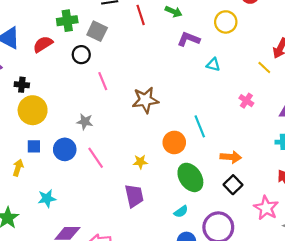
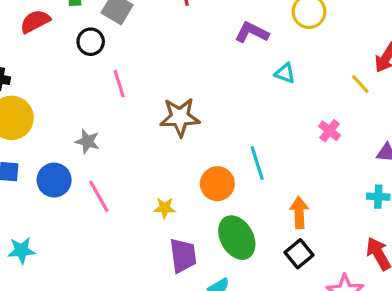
orange arrow: (231, 157) -> (299, 212), turned -102
purple trapezoid: (134, 196) -> (183, 256), moved

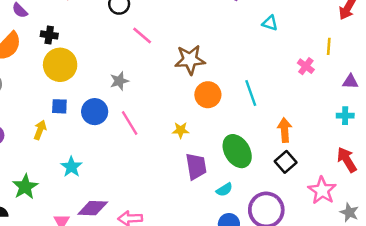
pink line: (119, 84) -> (142, 35), turned -30
yellow line: (360, 84) -> (329, 46), moved, turned 49
gray star: (87, 141) -> (119, 81), turned -30
orange circle: (217, 184) -> (208, 95), moved
cyan star: (21, 250) -> (71, 167), turned -30

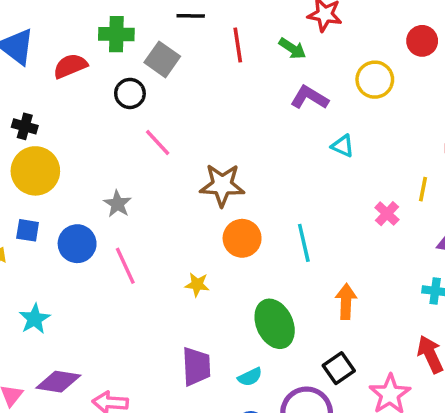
gray star: (119, 81) -> (117, 204), turned -30
black square: (286, 162) -> (339, 368), moved
purple trapezoid: (196, 166) -> (196, 366), moved

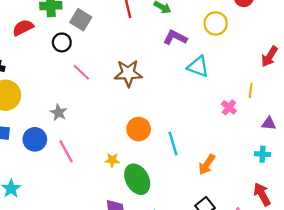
cyan triangle: (343, 146) -> (198, 66), size x1.5
brown star: (222, 185) -> (128, 73), moved
cyan line: (304, 243) -> (173, 143), moved
orange arrow: (346, 301) -> (207, 165), turned -145
green ellipse: (275, 324) -> (137, 179), moved

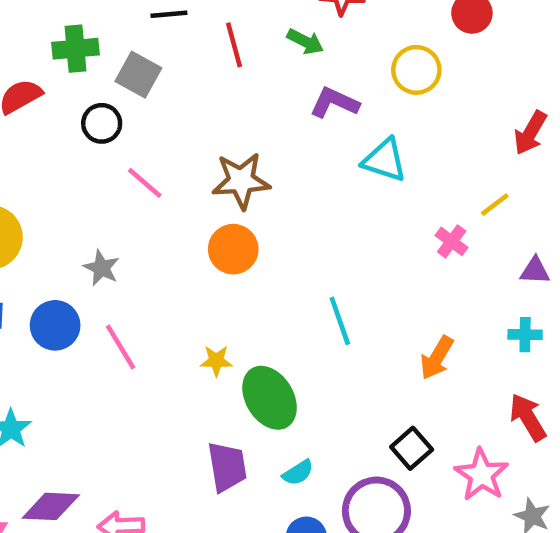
yellow line: (251, 90) -> (495, 205), turned 48
orange circle: (139, 129) -> (233, 249), moved
orange arrow: (207, 165) -> (437, 358), moved

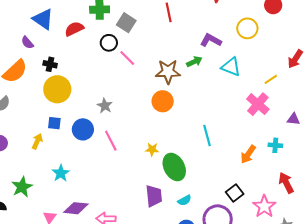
green arrow: (305, 42) -> (194, 62), moved, turned -56
pink line: (145, 183) -> (127, 58), moved
yellow line: (495, 205) -> (271, 79), moved
pink cross: (452, 241) -> (258, 104), size x1.6
cyan cross: (525, 335) -> (275, 145), moved

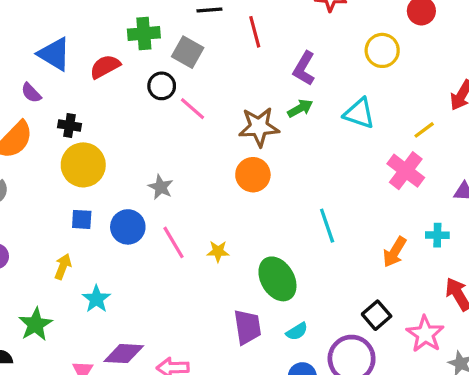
purple L-shape: (211, 40) -> (304, 68), moved, turned -85
yellow arrow: (37, 141) -> (63, 267), moved
yellow star: (152, 149) -> (218, 251), moved

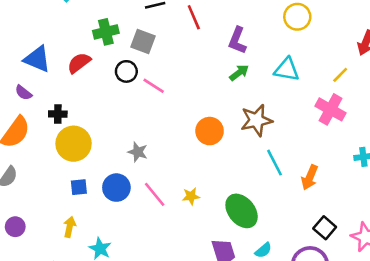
brown star: (259, 127) -> (256, 120), moved
orange arrow: (395, 252) -> (310, 177), moved

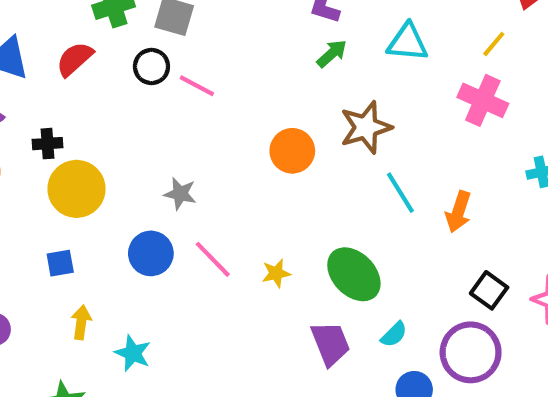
blue square: (79, 187) -> (60, 263), moved
yellow star: (191, 196) -> (276, 273), moved

